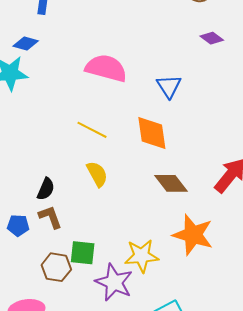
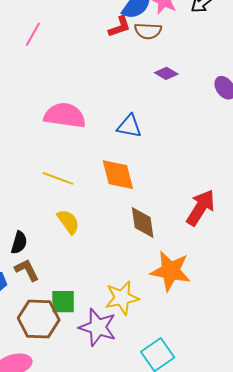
blue triangle: (169, 86) -> (129, 126), turned -40
brown diamond: (171, 183) -> (143, 222), turned 36
brown hexagon: (56, 267) -> (39, 319), size x1.4

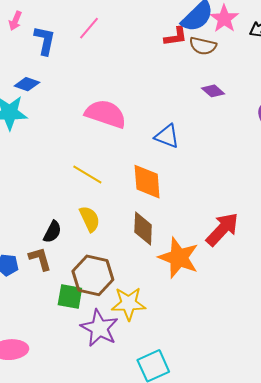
brown diamond: (143, 222) -> (143, 228), moved
black semicircle: (19, 243) -> (52, 232), moved
orange star: (171, 271) -> (179, 258), moved
brown hexagon: (39, 319) -> (93, 275), moved

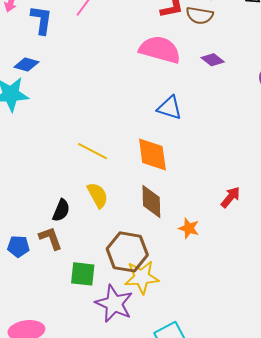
pink semicircle: (106, 114) -> (160, 50), moved
red arrow: (222, 229) -> (231, 197), size x0.6
orange star: (179, 258) -> (189, 228), size x0.5
brown hexagon: (93, 275) -> (127, 252), moved

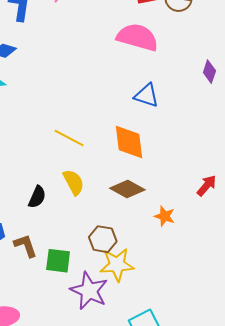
purple diamond: (213, 60) -> (209, 72), moved, turned 70
brown diamond: (151, 201) -> (127, 189), turned -60
brown L-shape: (51, 238) -> (26, 246), moved
brown hexagon: (127, 252) -> (103, 239), size x0.7

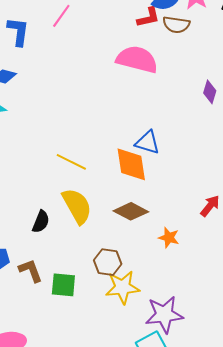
blue triangle: (147, 96) -> (147, 142), moved
yellow semicircle: (74, 182) -> (77, 206), size x1.4
purple star: (89, 291) -> (164, 315), moved, turned -30

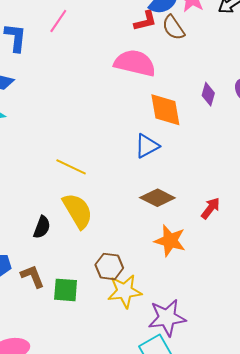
brown semicircle: (176, 25) -> (173, 28), turned 48
blue triangle: (147, 142) -> (147, 146), turned -44
orange diamond: (131, 164) -> (165, 110), moved
brown diamond: (131, 211) -> (157, 198), moved
orange star: (169, 238) -> (170, 241), size x1.5

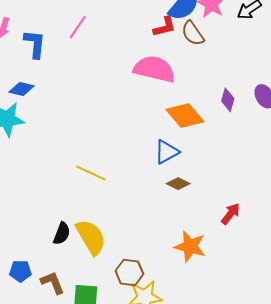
orange diamond: (165, 110) -> (185, 116), turned -30
brown diamond: (157, 198) -> (178, 184), moved, size x0.7
yellow semicircle: (78, 211) -> (91, 237), moved

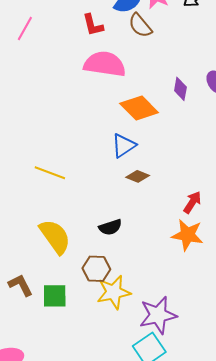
red L-shape: (165, 27) -> (93, 25), moved, turned 95
black semicircle: (62, 233) -> (110, 227), moved, turned 55
orange star: (190, 246) -> (187, 235), moved

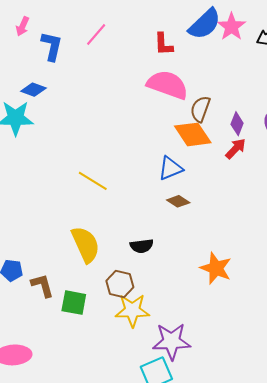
brown semicircle: (140, 25) -> (200, 109), moved, turned 48
red arrow: (192, 202) -> (236, 149), moved

